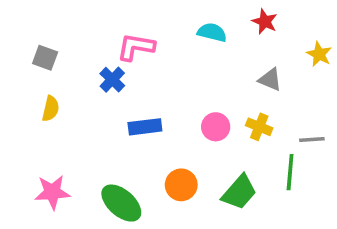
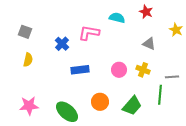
pink L-shape: (136, 47) -> (89, 33), moved

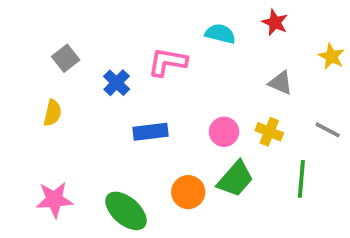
gray square: (25, 32) -> (66, 58), moved, turned 32
gray line: (172, 77) -> (328, 130), moved, turned 32
green trapezoid: (132, 106) -> (235, 179), moved

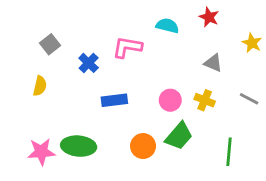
green line: (301, 179) -> (229, 152), moved
green ellipse: (126, 211) -> (79, 146), moved, turned -36

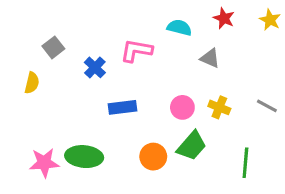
yellow star: (252, 43) -> (270, 20), moved
gray triangle: (213, 63) -> (210, 58), moved
yellow semicircle: (40, 86) -> (32, 83), moved

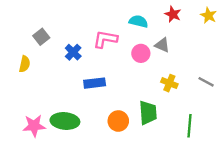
pink circle: (182, 107) -> (141, 53), moved
green trapezoid: (192, 146) -> (148, 113), turned -45

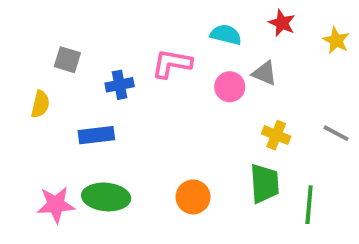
yellow star: (208, 15) -> (336, 40), moved
gray square: (41, 37) -> (67, 60), turned -35
blue cross: (73, 52) -> (120, 85), turned 35
blue rectangle: (95, 83) -> (96, 135), moved
green trapezoid: (148, 113) -> (265, 183), moved

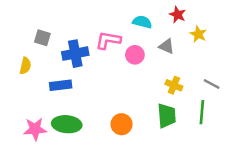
yellow star: (336, 40) -> (198, 34), moved
blue cross: (120, 85) -> (75, 54), size x1.5
pink circle: (230, 87) -> (135, 55), moved
green line: (309, 205) -> (202, 112), moved

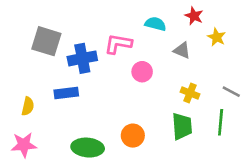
gray square: (42, 38) -> (46, 41), size x1.6
pink circle: (135, 55) -> (142, 72), moved
yellow semicircle: (25, 66) -> (28, 106), moved
green ellipse: (67, 124) -> (88, 148), moved
pink star: (35, 129) -> (24, 145), moved

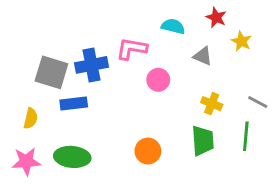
gray square: (46, 41) -> (51, 72), moved
green ellipse: (88, 148) -> (72, 157), moved

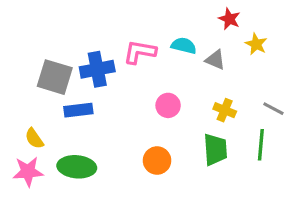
cyan semicircle: (173, 26) -> (184, 46), moved
pink circle: (158, 80) -> (168, 105), moved
yellow semicircle: (31, 118) -> (34, 138), moved, turned 132

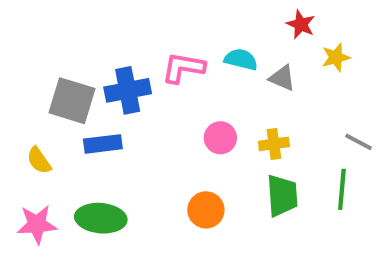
yellow star: (256, 44) -> (336, 57), turned 30
yellow cross: (225, 110) -> (274, 144), moved, turned -30
yellow semicircle: (34, 138) -> (39, 160), moved

